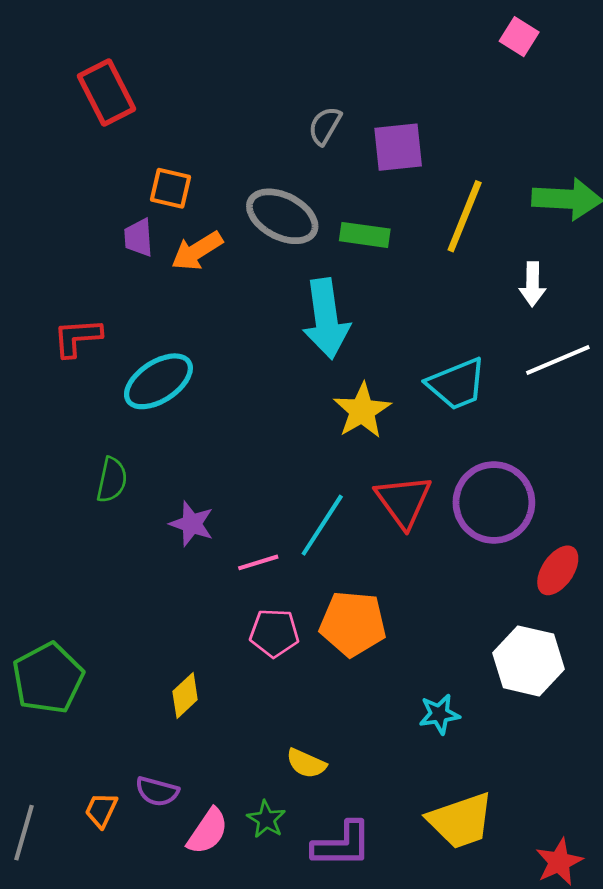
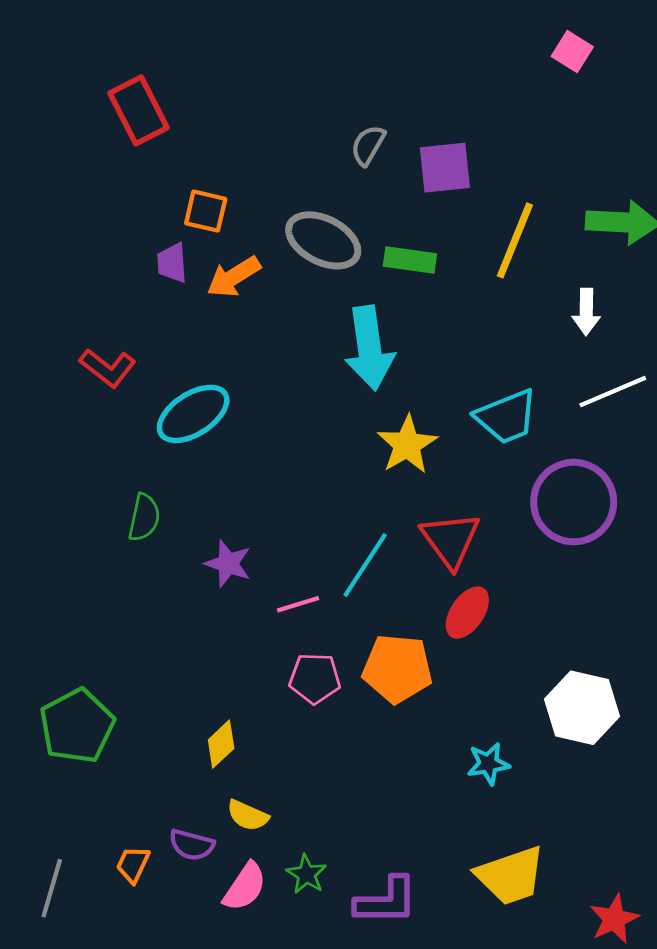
red L-shape: (77, 337) -> (108, 368), turned -138
purple circle: (494, 502) -> (574, 502), moved
red ellipse: (558, 570) -> (467, 613), moved
yellow semicircle: (306, 763) -> (248, 815), moved

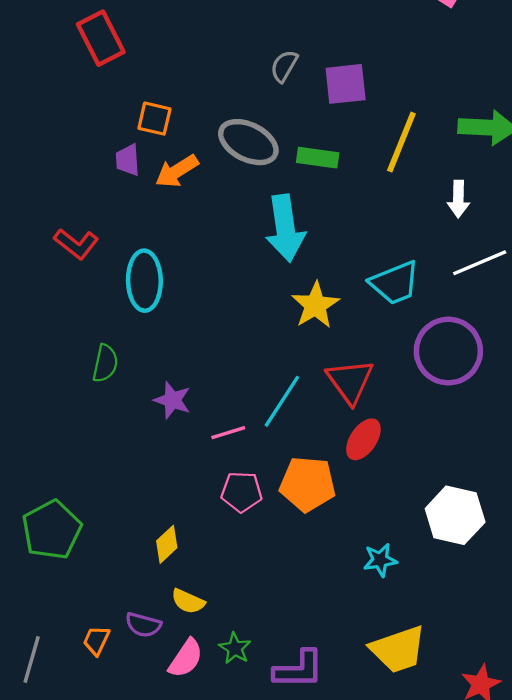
cyan ellipse: (193, 414) -> (144, 281), turned -58

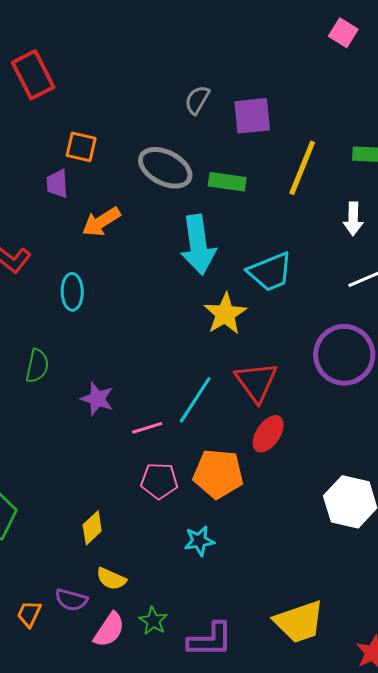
orange arrow: (177, 171) -> (101, 222), moved
cyan ellipse: (144, 281) -> (72, 292), size x0.7
cyan trapezoid: (395, 283) -> (270, 272), moved
cyan star: (380, 560) -> (199, 541), moved

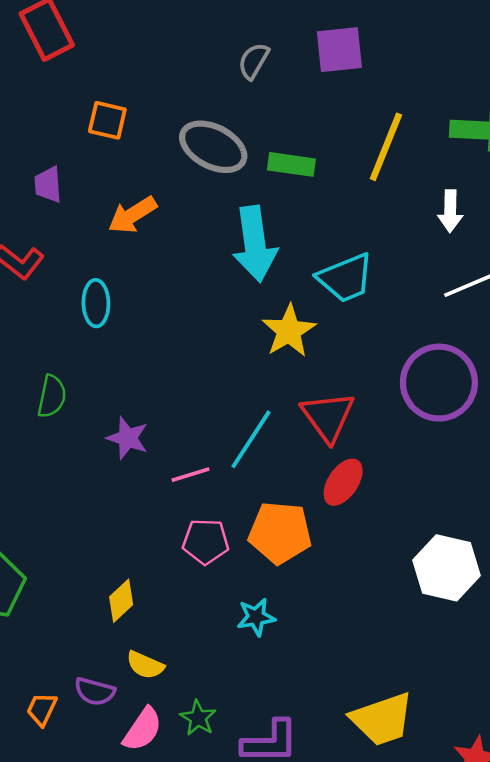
purple square: (252, 116) -> (339, 50), moved
purple trapezoid: (57, 184) -> (48, 185), moved

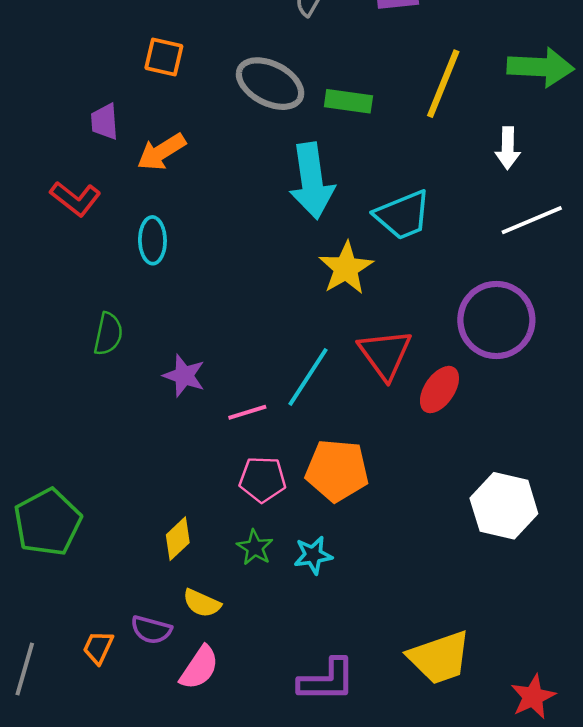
orange arrow: (133, 215) -> (161, 152), moved
red ellipse: (343, 482) -> (439, 390), moved
green star: (198, 718) -> (255, 548), moved

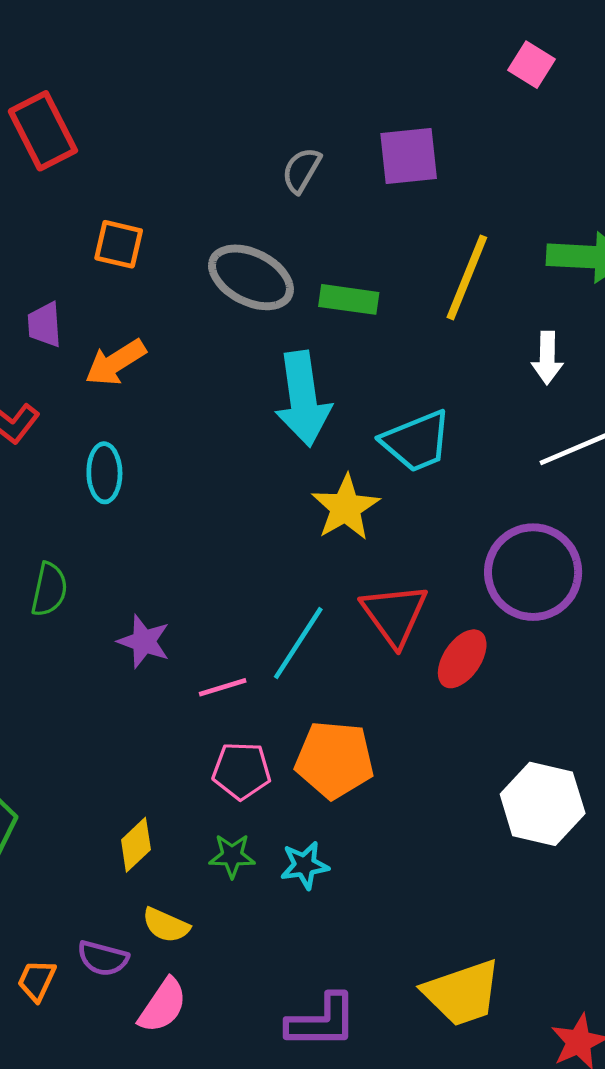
green star: (255, 548) -> (232, 856), turned -30

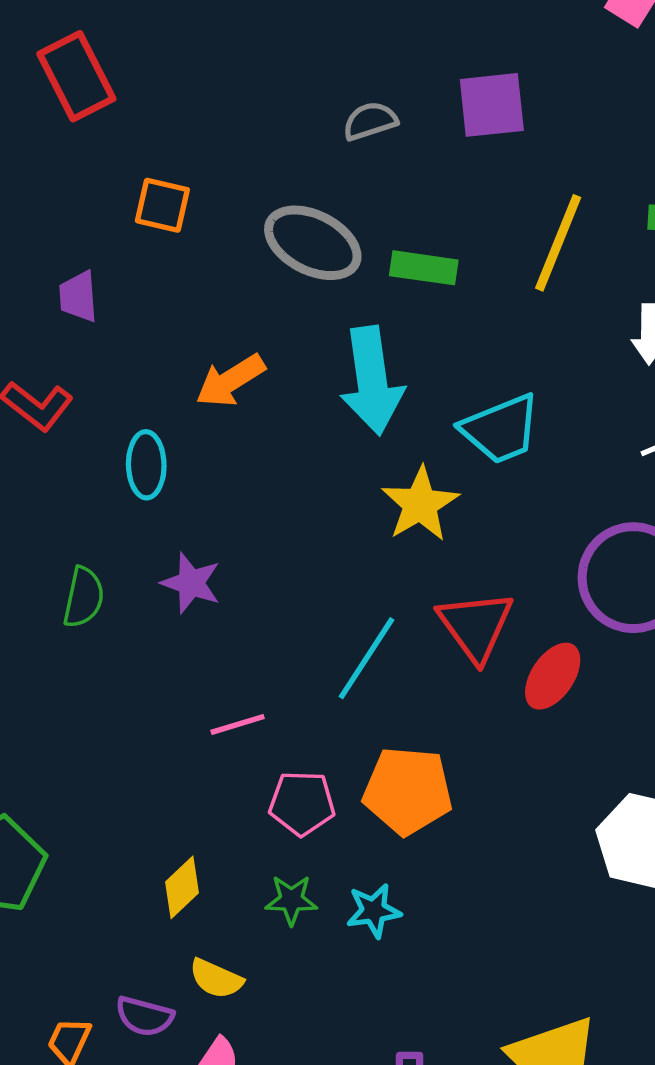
gray semicircle: (301, 170) -> (370, 121), turned 42
orange arrow: (115, 363) -> (230, 381), moved
purple star: (144, 641) -> (191, 583), moved
pink line: (223, 687) -> (238, 724), moved

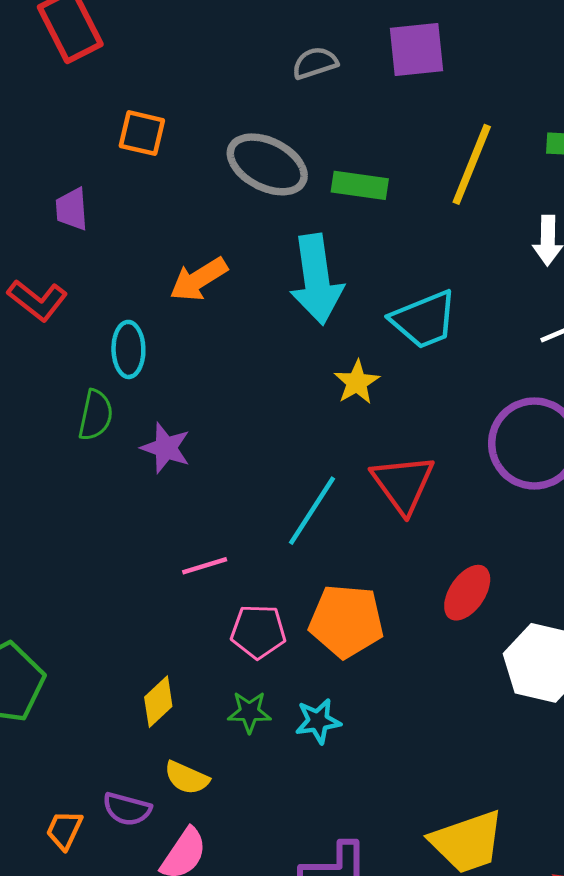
yellow star: (420, 504) -> (357, 382), size x0.7
green semicircle: (84, 597) -> (96, 415), moved
red ellipse: (553, 676) -> (467, 593), moved

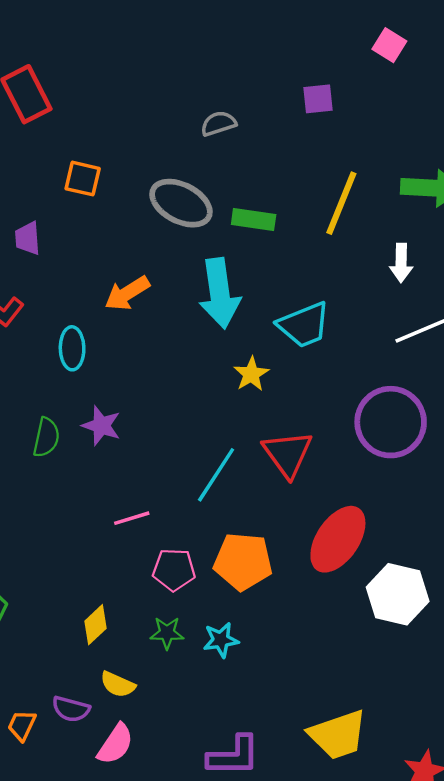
purple square: (416, 50) -> (318, 99), moved, size x0.7
green semicircle: (96, 415) -> (46, 437), moved
red ellipse: (467, 593) -> (338, 539), size x1.5

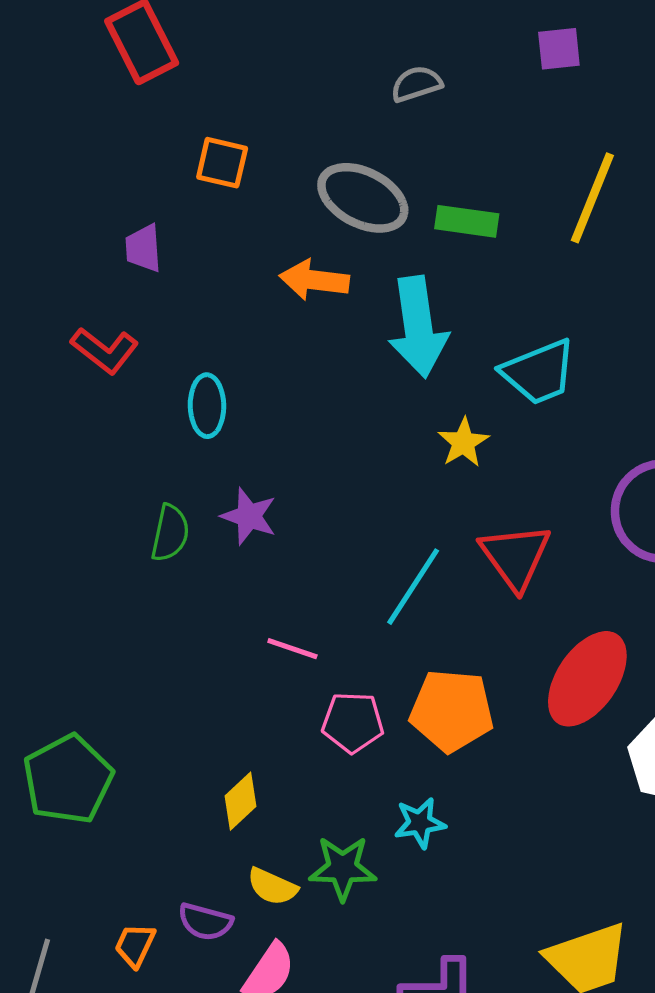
orange arrow: (127, 293) -> (314, 280), moved, turned 39
pink line: (132, 518) -> (292, 649), turned 36
green star: (167, 633) -> (343, 868), moved, size x1.4

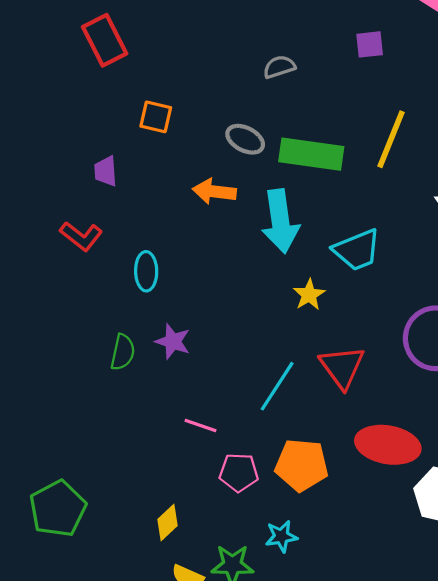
gray ellipse: (363, 198) -> (245, 139), size x0.7
green rectangle: (467, 221) -> (311, 154), size x1.6
red ellipse: (587, 679) -> (388, 445), turned 66

